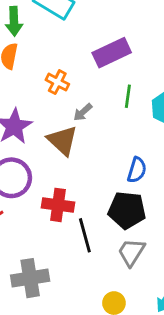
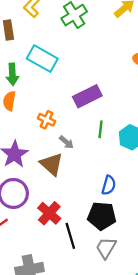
gray arrow: (83, 112) -> (66, 142), turned -96
red cross: (58, 205) -> (49, 213), turned 35

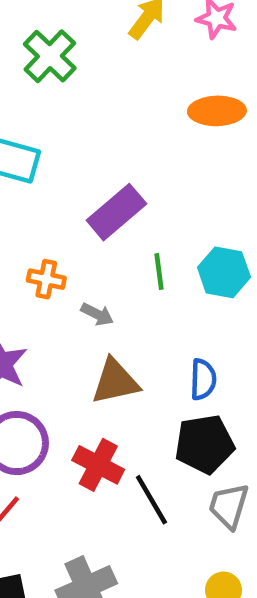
brown triangle: (52, 164) -> (115, 381), moved, turned -40

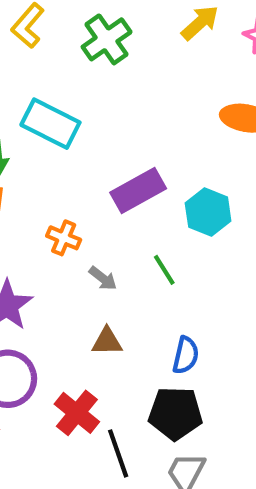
green line: (159, 271) -> (164, 270), moved, turned -36
cyan hexagon: (224, 272) -> (208, 212), moved
brown triangle: (115, 381) -> (107, 341), size x0.7

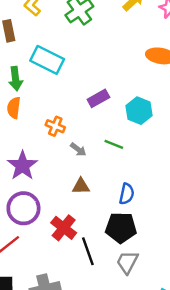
purple rectangle: (138, 190) -> (98, 98), size x0.7
green line: (164, 270) -> (114, 144), turned -36

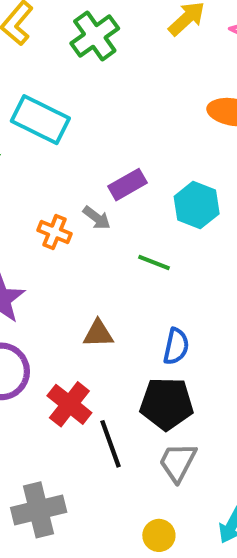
gray arrow: (78, 150) -> (97, 218), moved

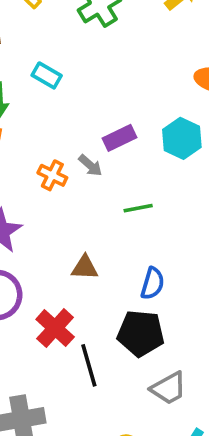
cyan rectangle: (40, 120) -> (47, 75), size x0.6
cyan hexagon: (197, 205) -> (182, 138), moved
green line: (154, 262) -> (138, 208), turned -36
gray trapezoid: (178, 462) -> (169, 388), moved, turned -150

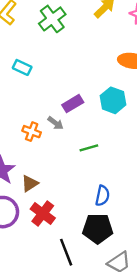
brown triangle: (85, 268) -> (30, 183), moved, turned -30
red cross: (55, 328) -> (43, 213), moved

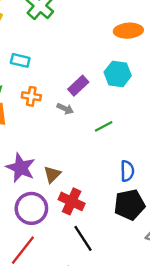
orange cross: (32, 132) -> (31, 96), moved
black line: (66, 252) -> (83, 238), moved

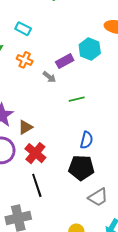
cyan hexagon: (118, 74) -> (90, 49), moved

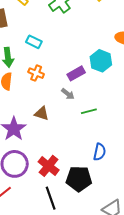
gray arrow: (49, 77) -> (68, 94), moved
brown triangle: (25, 127) -> (42, 113), moved, turned 49
black pentagon: (81, 168) -> (79, 179), moved

